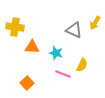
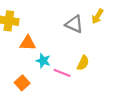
cyan star: (56, 53) -> (43, 61), moved

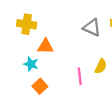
cyan star: (43, 61) -> (31, 64), moved
pink line: (62, 73) -> (80, 76), turned 63

